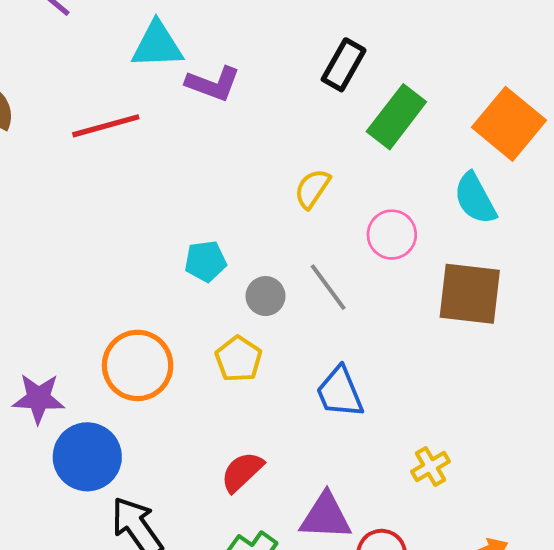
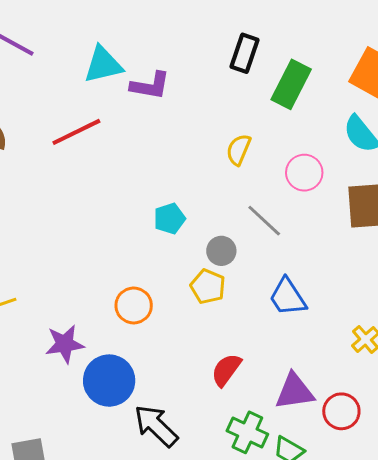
gray circle: (265, 296) -> (221, 251), moved
orange circle: (138, 365) -> (134, 306), size x0.7

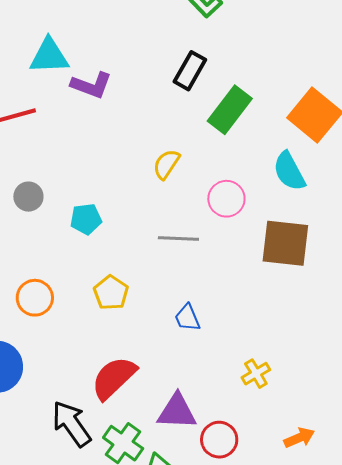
gray line: (264, 221) -> (178, 238), turned -51
gray circle: (221, 251) -> (28, 197), moved
blue trapezoid: (288, 297) -> (187, 318), size x0.7
red semicircle: (226, 370) -> (114, 378), size x1.4
black arrow: (156, 426) -> (72, 424), moved

